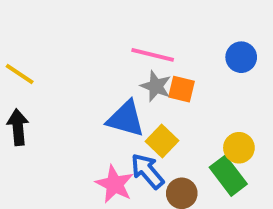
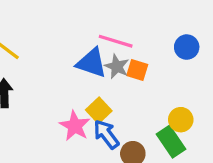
blue triangle: (126, 119) -> (92, 63), moved
yellow square: (162, 141) -> (99, 110), moved
pink star: (115, 184) -> (75, 126), moved

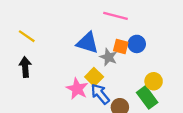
pink line: (116, 41) -> (116, 16), moved
blue circle: (187, 47) -> (137, 44), moved
gray star: (117, 66) -> (108, 57), moved

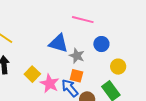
orange square: (121, 47) -> (76, 76), moved
yellow square: (94, 77) -> (32, 74), moved
yellow circle: (154, 81) -> (118, 67), moved

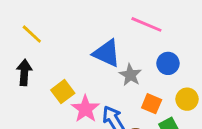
orange square: (76, 76) -> (152, 104), moved

